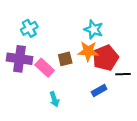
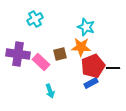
cyan cross: (29, 28) -> (35, 19), moved
red pentagon: (106, 58) -> (93, 66), moved

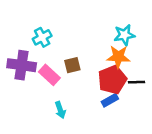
cyan cross: (35, 19) -> (42, 37), moved
cyan star: (86, 27) -> (124, 35), moved, turned -30
orange star: (81, 47) -> (118, 57), moved

